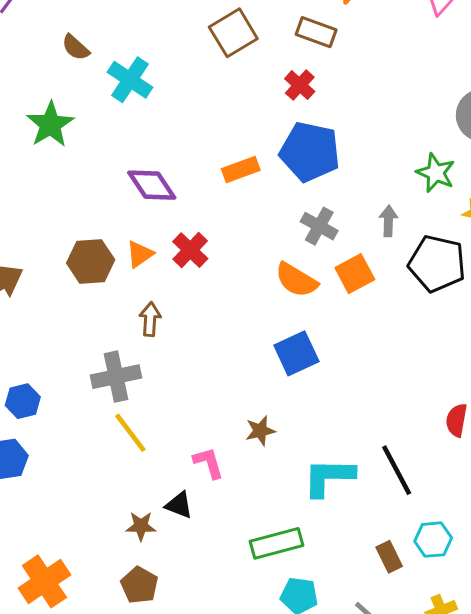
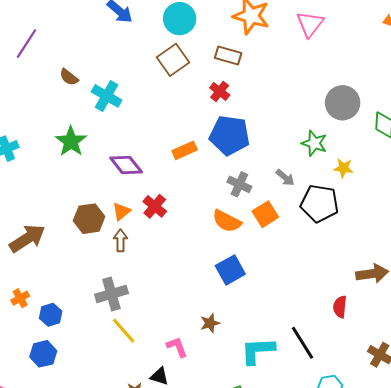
green star: (50, 124) -> (71, 141), moved
gray arrow: (388, 221) -> (285, 178), turned 132
brown arrow: (150, 319) -> (120, 240), moved

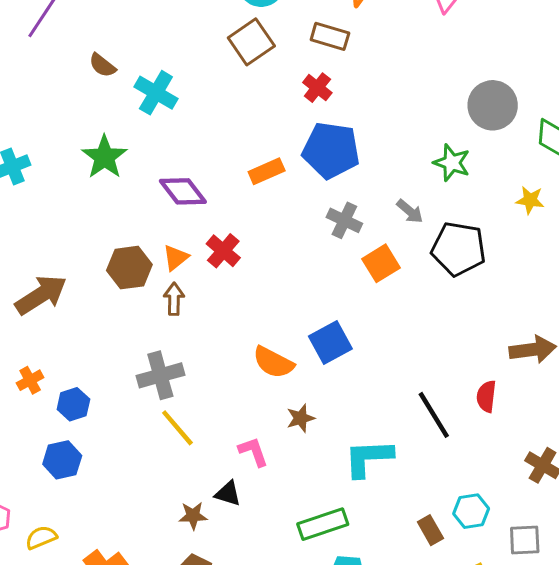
yellow star: (343, 168) -> (530, 200), moved
orange semicircle: (227, 221) -> (273, 362), moved
black line: (302, 343) -> (434, 415), moved

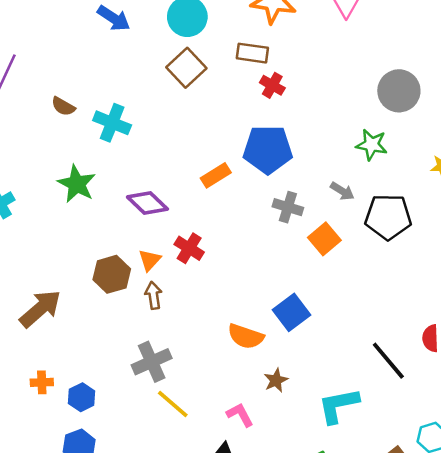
red cross: (317, 88) -> (272, 85), moved
orange cross: (30, 380) -> (42, 382), turned 35

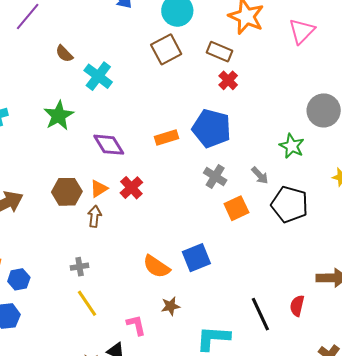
gray cross: (152, 362) -> (80, 267), size x0.6

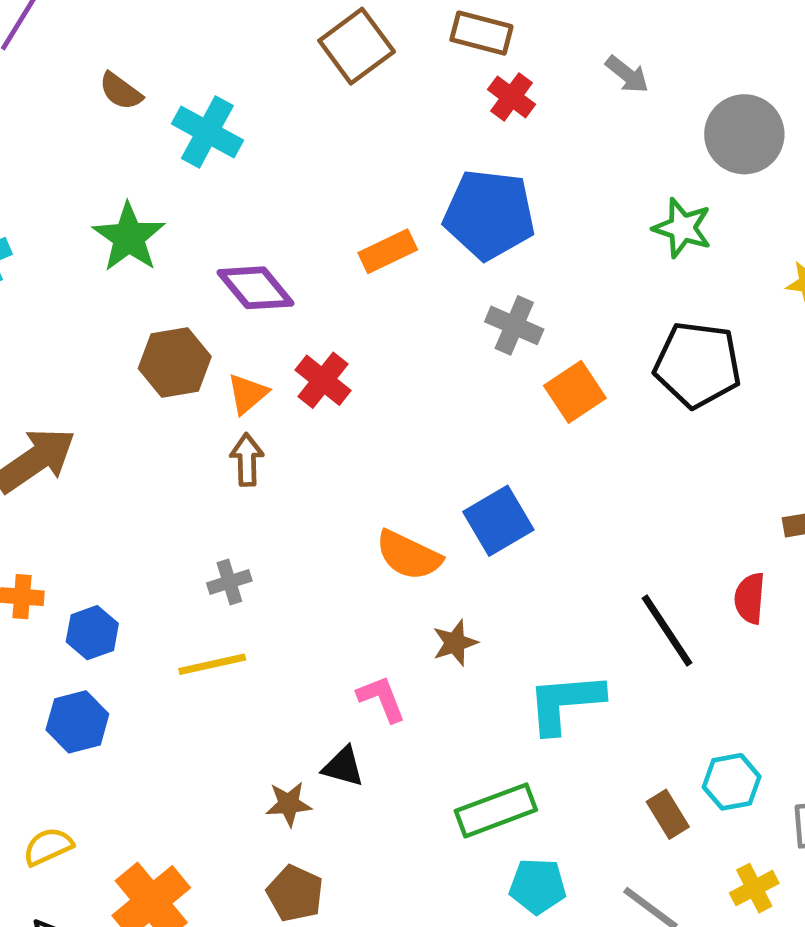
gray arrow: (260, 175) -> (627, 74), moved
brown hexagon: (67, 192) -> (175, 362), moved
yellow line: (87, 303) -> (212, 664), moved, turned -60

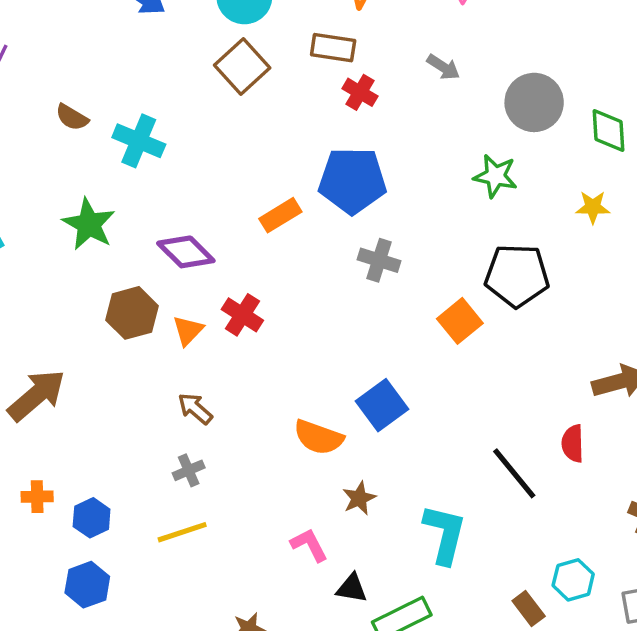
orange square: (575, 392) -> (460, 321), moved
brown arrow: (247, 460) -> (195, 409), moved, turned -42
cyan L-shape: (565, 703) -> (445, 534), turned 114
black triangle: (343, 767) -> (352, 588), moved

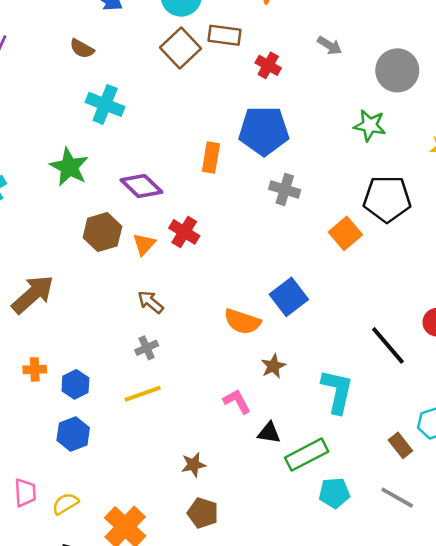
brown rectangle: (333, 48) -> (225, 35), moved
brown semicircle: (72, 117) -> (82, 49), moved
orange rectangle: (280, 215) -> (211, 158), turned -48

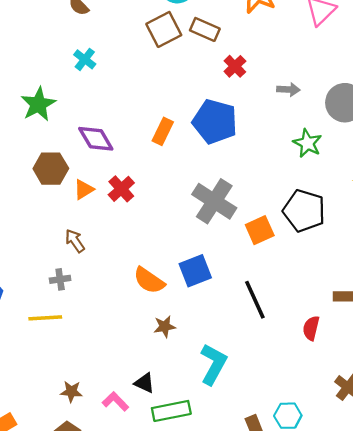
gray arrow: (330, 45) -> (288, 90), moved, turned -45
cyan cross: (105, 104) -> (85, 59), size x0.7
gray cross: (285, 189) -> (214, 201), moved, size x1.6
black line: (388, 345) -> (255, 300), moved
pink L-shape: (237, 401) -> (115, 401), moved, turned -32

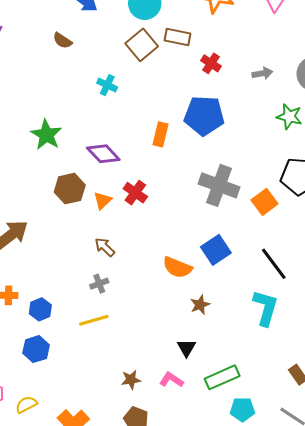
cyan cross: (85, 59) -> (107, 85), moved
cyan L-shape: (213, 364) -> (265, 308), moved
black triangle: (144, 383) -> (186, 348), moved, turned 48

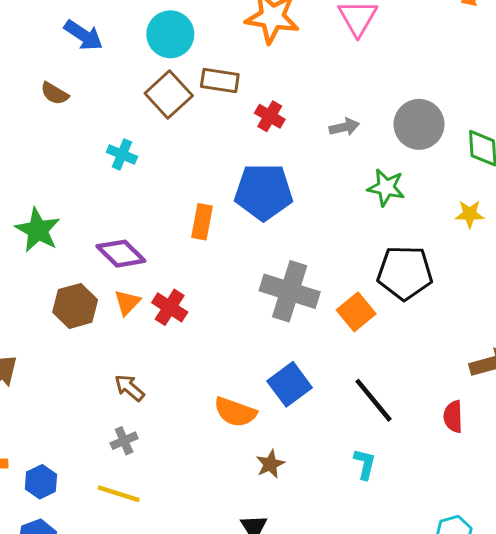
orange triangle: (102, 200) -> (127, 302), moved
cyan L-shape: (265, 308) -> (365, 464), size x0.6
yellow line: (94, 320) -> (119, 494), turned 36

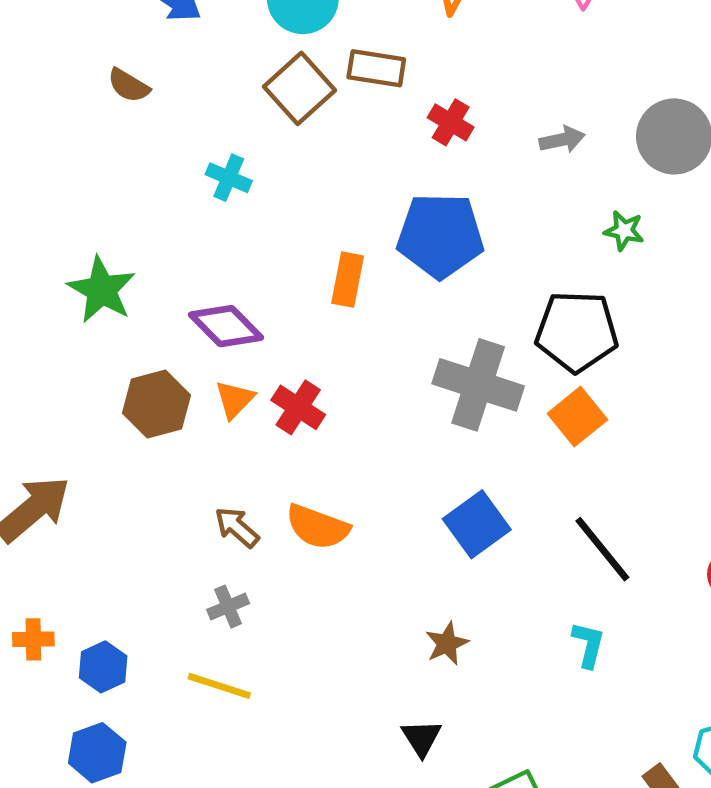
green star: (386, 188) -> (624, 231), size x0.7
black pentagon: (405, 273) -> (577, 331), moved
orange semicircle: (235, 412) -> (318, 527), moved

